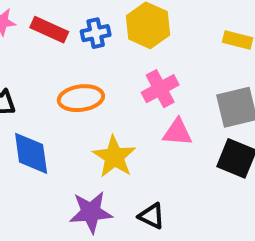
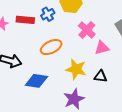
blue diamond: (31, 153) -> (36, 81), turned -55
black triangle: (152, 216) -> (101, 76), moved

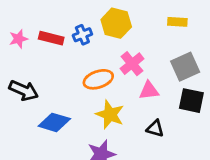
orange ellipse: (51, 47) -> (98, 79), moved
black triangle: (101, 76) -> (155, 129), moved

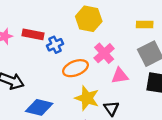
yellow rectangle: (177, 22) -> (145, 24), moved
blue cross: (82, 35) -> (55, 45), moved
black triangle: (155, 129) -> (111, 108), moved, turned 42

